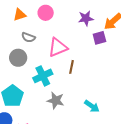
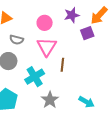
pink circle: (46, 13) -> (45, 23), moved
pink triangle: (58, 47) -> (47, 47), turned -30
gray star: (56, 100) -> (50, 100), turned 30

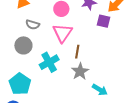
purple square: (87, 33) -> (104, 21), turned 32
gray star: (50, 100) -> (80, 71), moved

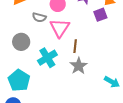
purple square: (104, 21) -> (100, 15), turned -32
gray semicircle: (33, 25) -> (39, 17), moved
cyan arrow: (100, 90) -> (112, 82), moved

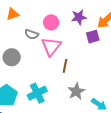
cyan cross: (47, 58) -> (37, 93), moved
gray star: (79, 66) -> (76, 91), moved

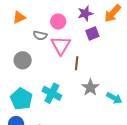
purple square: (93, 37) -> (92, 34), moved
cyan cross: (37, 93) -> (52, 93), turned -30

